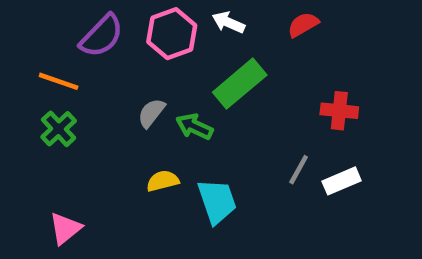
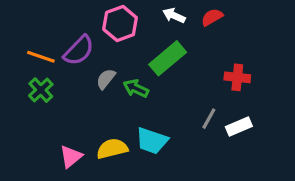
white arrow: (228, 22) -> (174, 16), moved
purple semicircle: (102, 36) -> (79, 50), moved
yellow semicircle: (163, 181) -> (112, 149), moved, size x1.4
cyan trapezoid: (217, 201) -> (152, 141), turned 128
pink triangle: (65, 228) -> (71, 157), moved

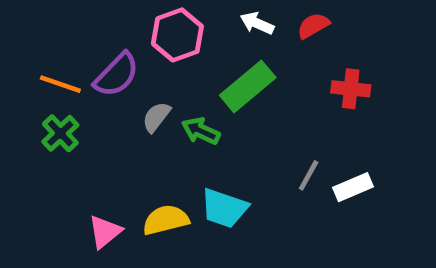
red cross: (237, 77) -> (351, 89), moved

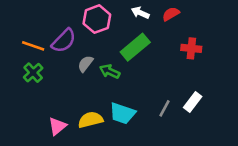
gray line: (309, 175) -> (164, 108), moved
white rectangle: (353, 187) -> (193, 102), turned -30

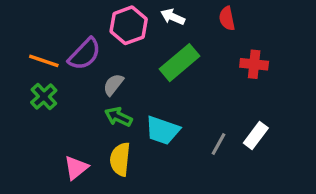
white arrow: (140, 13) -> (173, 17), moved
red semicircle: (171, 14) -> (227, 18), turned -72
green arrow: (110, 71) -> (118, 117), moved
cyan trapezoid: (122, 113) -> (163, 130), moved
yellow semicircle: (91, 120) -> (120, 159), turned -70

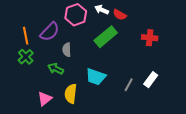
red semicircle: (227, 18) -> (120, 15), moved, turned -48
orange line: (44, 61) -> (26, 36), turned 60
gray semicircle: (113, 85) -> (67, 50), turned -40
green arrow: (118, 117) -> (56, 69), moved

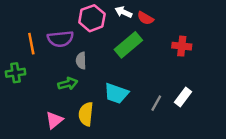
purple semicircle: (50, 32) -> (60, 39), turned 40
green cross: (26, 57) -> (16, 73), moved, turned 35
green arrow: (56, 69) -> (68, 84), turned 140

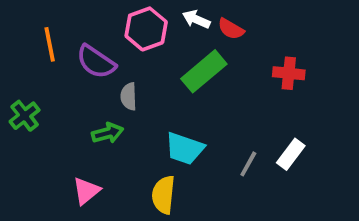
purple semicircle: (60, 39) -> (96, 62), turned 40
orange line: (31, 44) -> (50, 44), moved
green cross: (16, 73) -> (25, 116), turned -30
yellow semicircle: (86, 114) -> (163, 195), moved

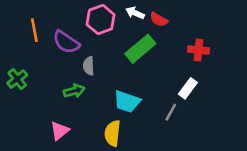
white rectangle: (291, 154) -> (188, 88), moved

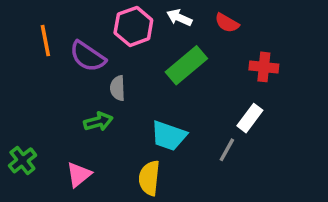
red semicircle: (159, 20) -> (227, 23), moved
green cross: (17, 79) -> (22, 160), moved

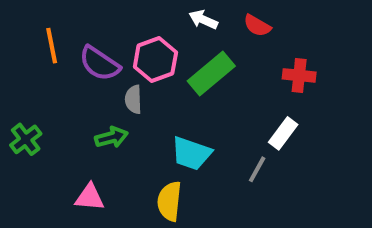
pink hexagon: (133, 26) -> (155, 60), moved
green cross: (22, 160) -> (26, 139), moved
pink triangle: (79, 174) -> (90, 197), turned 44

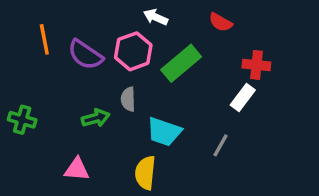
white arrow: (203, 20) -> (156, 17), moved
gray semicircle: (133, 99) -> (128, 99), moved
white rectangle: (283, 133) -> (243, 97), moved
green cross: (26, 139) -> (22, 120), turned -36

